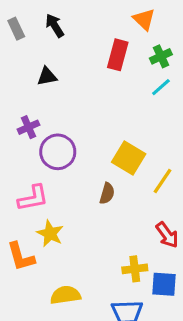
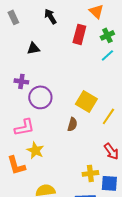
black arrow: (55, 26) -> (50, 16), moved
purple cross: (29, 127) -> (21, 81), turned 32

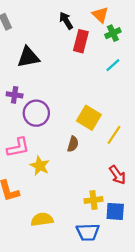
black arrow: (50, 16) -> (66, 21), moved
green cross: (107, 35) -> (113, 33), moved
black triangle: (33, 48) -> (28, 57), size x1.5
yellow star: (35, 150) -> (40, 166), moved

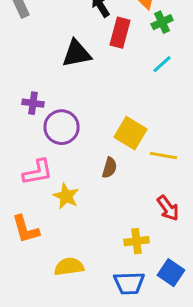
black triangle: (28, 57) -> (77, 54), moved
yellow line: (114, 135) -> (164, 156), turned 66
blue square: (115, 211) -> (171, 273), moved, turned 30

